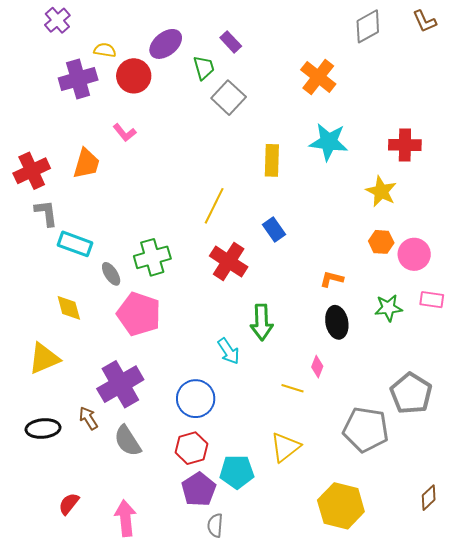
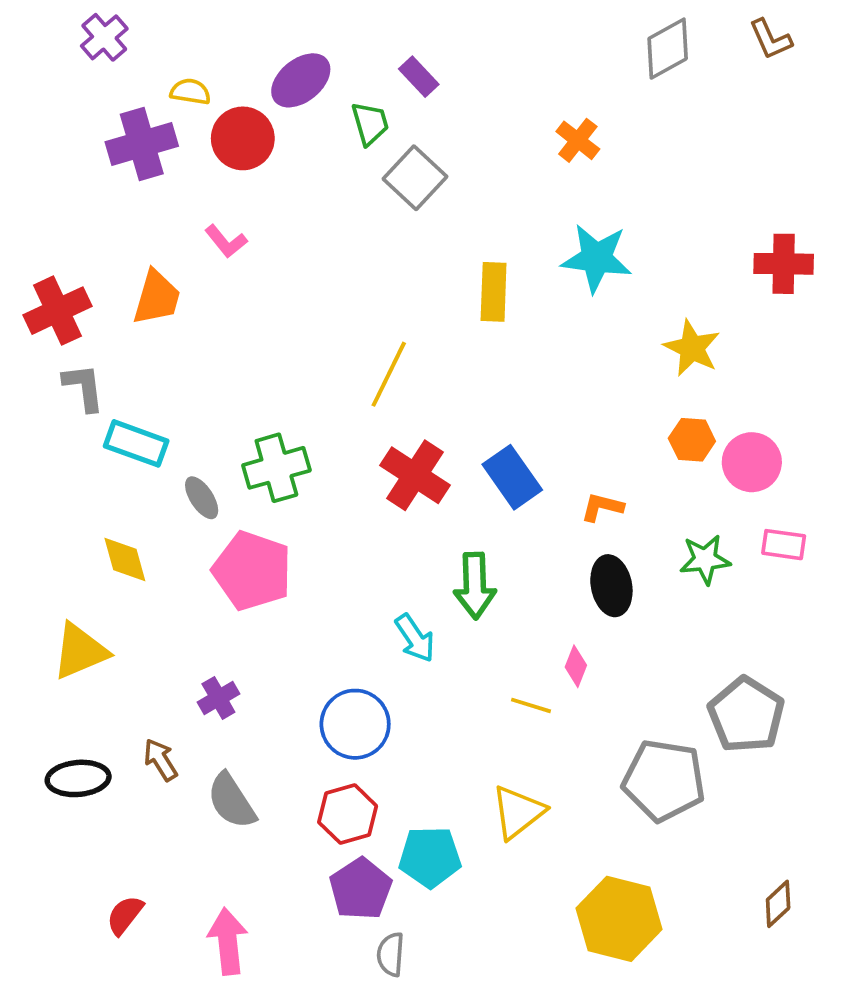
orange cross: (318, 77) -> (578, 140), size x0.7
red cross: (405, 145) -> (784, 264), moved
blue rectangle: (274, 230) -> (512, 477), moved, size x1.4
purple cross: (120, 384) -> (218, 698), size x0.5

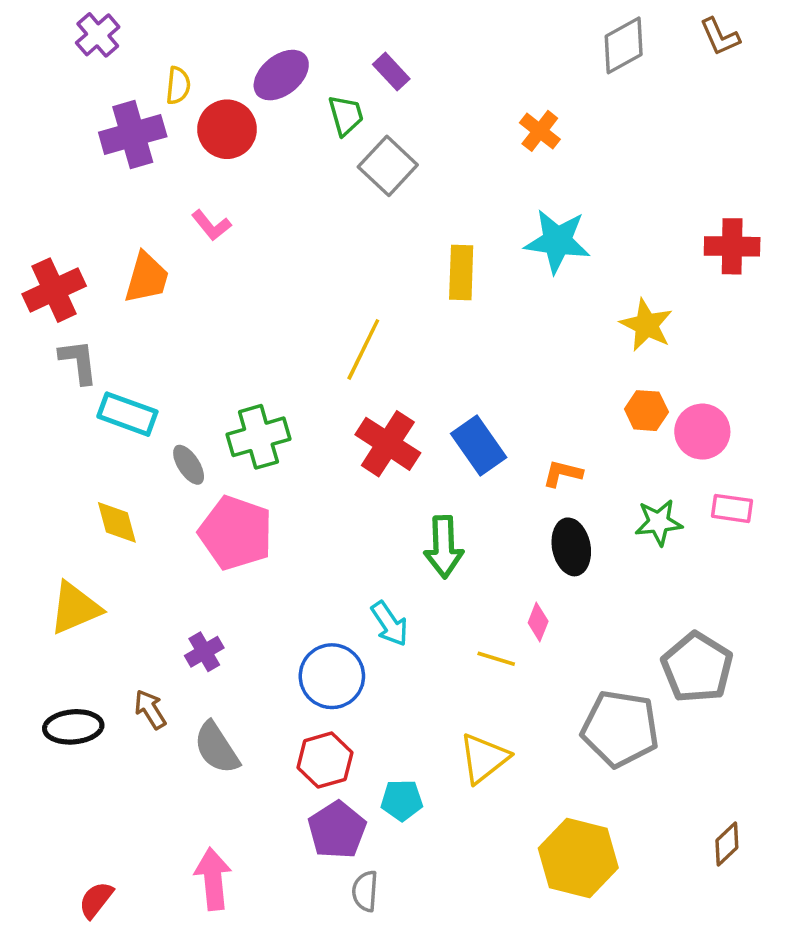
yellow semicircle: (190, 92) -> (178, 86), turned 87
cyan arrow: (415, 638) -> (390, 624), moved
cyan pentagon: (430, 857) -> (402, 800), size x0.7
red semicircle: (125, 915) -> (96, 900), moved

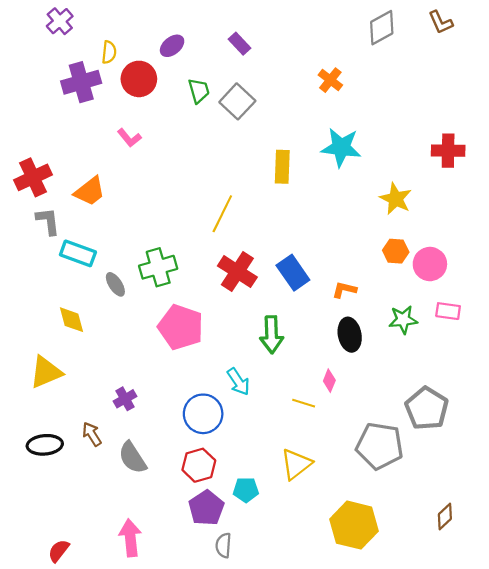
purple ellipse: (281, 75) -> (172, 46), size x0.7
green trapezoid: (346, 115) -> (199, 91), moved
orange trapezoid: (147, 278) -> (90, 191), moved, turned 36
pink pentagon: (236, 533) -> (181, 327), moved

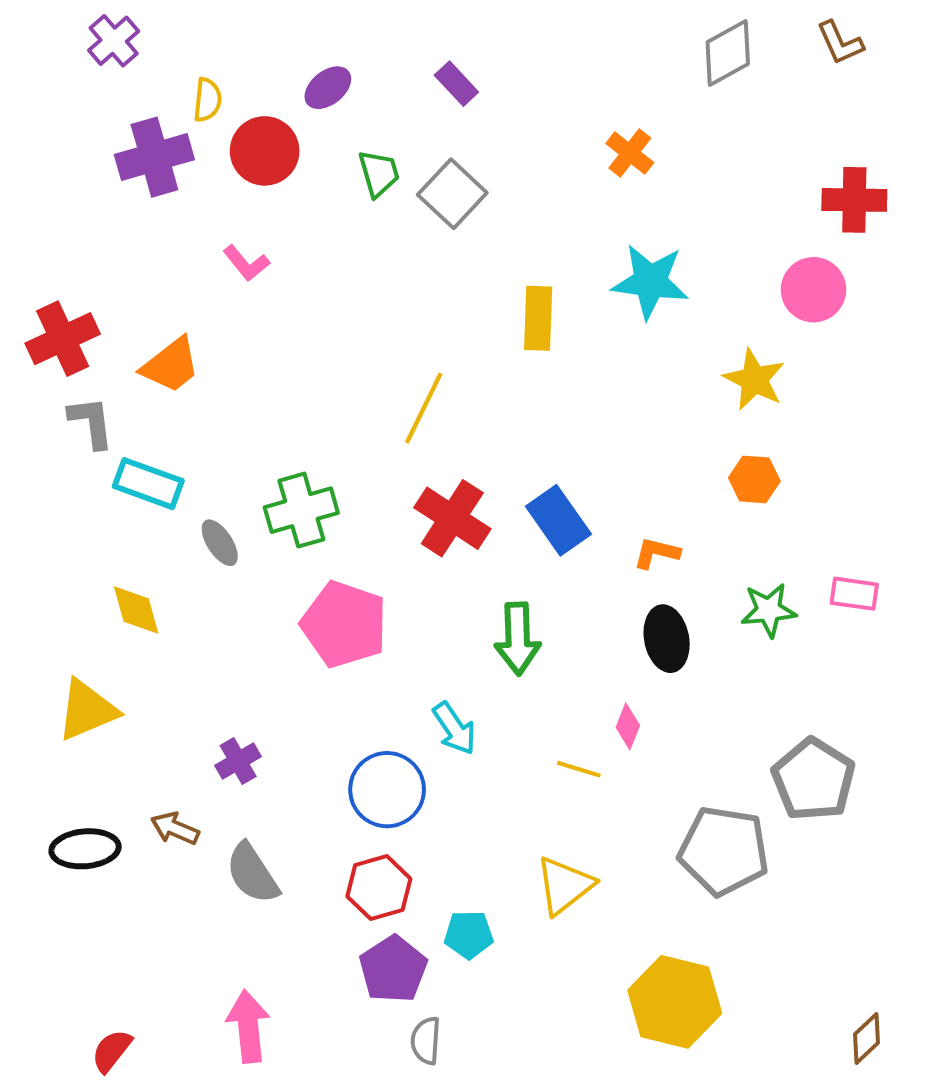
red cross: (448, 151) -> (854, 200), moved
pink circle: (430, 264) -> (813, 290), moved
brown arrow: (92, 434) -> (175, 828), turned -35
brown diamond: (445, 516) -> (867, 1039), moved

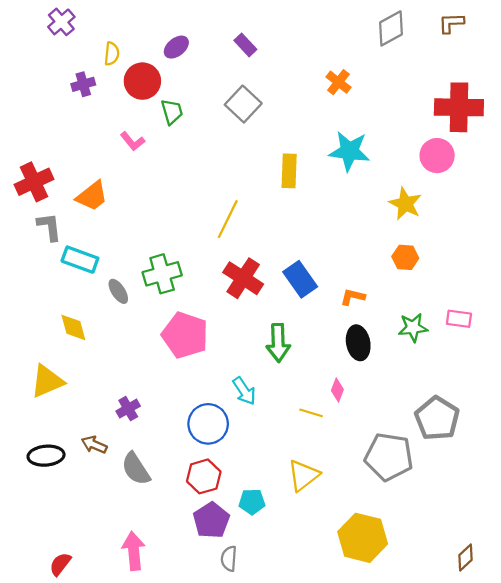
brown L-shape: (840, 43) -> (451, 23), turned 112
purple cross: (154, 157) -> (83, 84), size x0.6
green trapezoid: (379, 173) -> (172, 112), moved
red cross: (854, 200) -> (459, 107), size x1.4

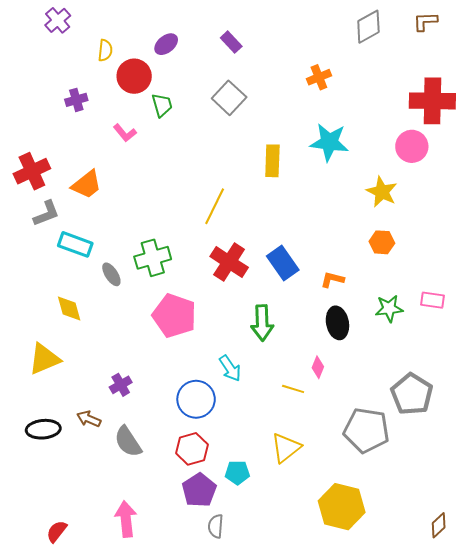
orange cross: (338, 82) -> (319, 77), turned 30
purple cross: (83, 84) -> (76, 100), moved
gray L-shape: (49, 227) -> (46, 213), turned 76

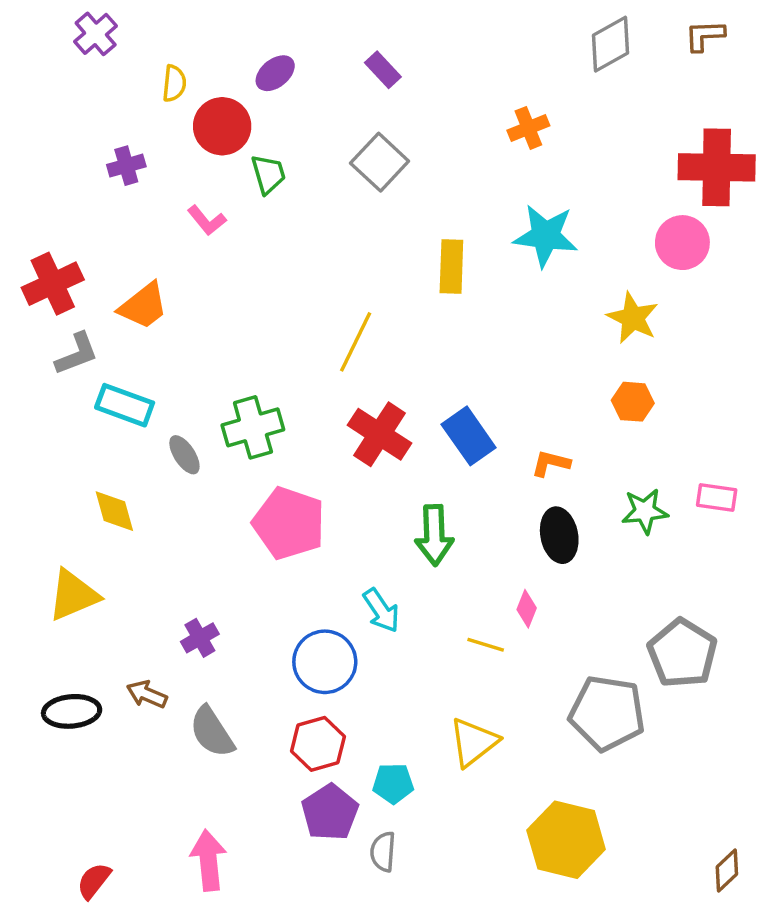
gray semicircle: (216, 526) -> (383, 852), moved

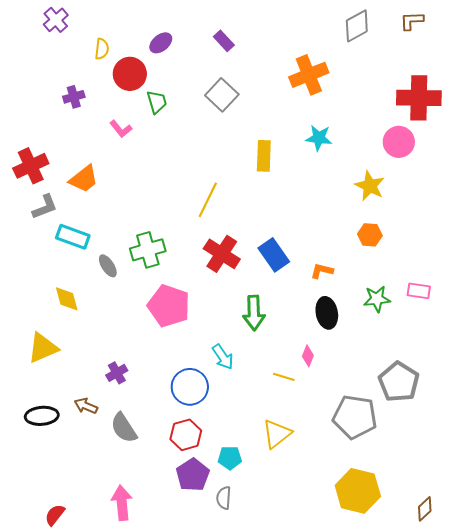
orange cross: (528, 128) -> (309, 75), size x1.6
cyan star: (546, 236) -> (319, 138), size x0.7
yellow hexagon: (566, 840) -> (358, 491), moved

